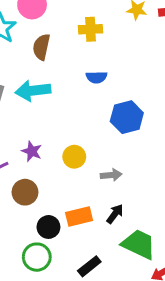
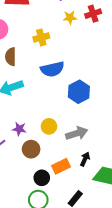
blue semicircle: (96, 77) -> (52, 69), size x1.6
gray arrow: (111, 175) -> (77, 133), size x1.5
brown circle: (25, 192) -> (31, 149), moved

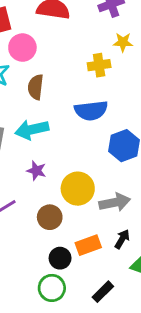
yellow cross: (41, 37) -> (99, 65), moved
yellow circle: (49, 126) -> (78, 189), size x1.5
purple star: (19, 129) -> (36, 171), moved

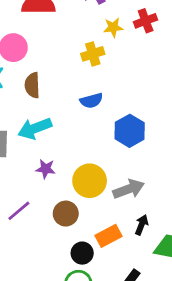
blue semicircle: (91, 111) -> (91, 101), size x0.7

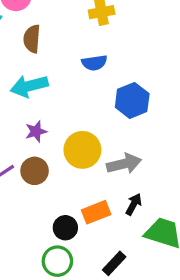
purple star: (46, 169) -> (36, 131), turned -30
brown circle: (66, 214) -> (35, 171), moved

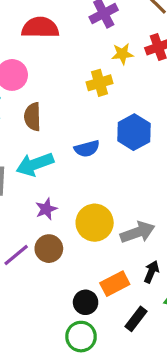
blue semicircle: (94, 63) -> (87, 149), moved
blue hexagon: (132, 100) -> (134, 132), moved
black rectangle: (114, 263) -> (136, 319), moved

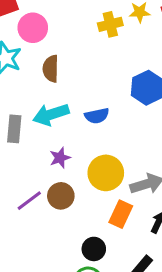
yellow cross: (100, 83) -> (110, 24), moved
blue semicircle: (87, 149) -> (97, 116), moved
orange rectangle: (115, 284) -> (121, 214), moved, turned -40

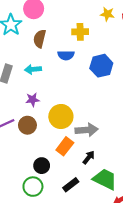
yellow cross: (110, 24) -> (80, 32), moved
cyan arrow: (51, 114) -> (33, 69), size x0.7
blue semicircle: (97, 116) -> (66, 55), moved

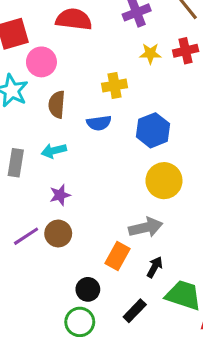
yellow circle: (61, 117) -> (164, 181), moved

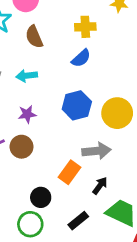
brown semicircle: (57, 104) -> (34, 37), turned -35
blue semicircle: (99, 123) -> (81, 58), moved, turned -42
blue hexagon: (153, 130) -> (77, 105), moved

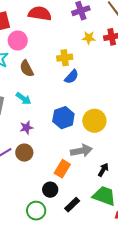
blue semicircle: (81, 58) -> (72, 77), moved
cyan arrow: (27, 76) -> (24, 99), turned -133
black arrow: (100, 186) -> (103, 170), moved
black circle: (41, 197) -> (50, 190), moved

